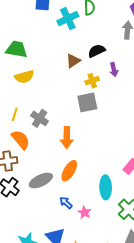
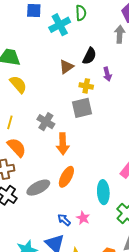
black semicircle: (97, 51) -> (89, 56), turned 144
yellow semicircle: (24, 77) -> (18, 84), turned -114
yellow cross: (92, 81) -> (86, 86), turned 32
gray cross: (40, 118) -> (46, 122), moved
blue arrow: (66, 203) -> (64, 220), moved

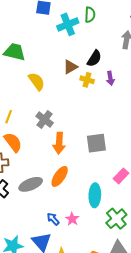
yellow semicircle: (18, 84) -> (37, 81), moved
yellow cross: (86, 86) -> (87, 80), moved
gray square: (82, 108) -> (96, 143), moved

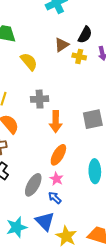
gray cross: (45, 119) -> (40, 99), turned -36
gray ellipse: (31, 184) -> (33, 185), moved, turned -35
pink star: (72, 219) -> (56, 179), moved

